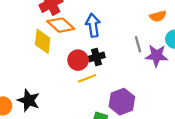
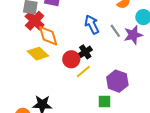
orange diamond: (61, 25) -> (48, 36), turned 50
blue arrow: (93, 25) -> (92, 24), moved
yellow diamond: (43, 41) -> (38, 54), turned -35

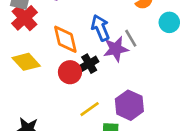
purple star: (133, 35) -> (116, 49), moved
orange diamond: (48, 36) -> (65, 39), moved
yellow line: (83, 71) -> (90, 109), moved

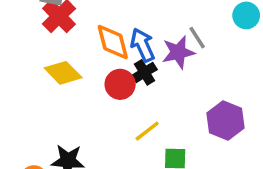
blue arrow: (100, 28) -> (143, 45), moved
purple hexagon: (129, 105) -> (226, 121), moved

